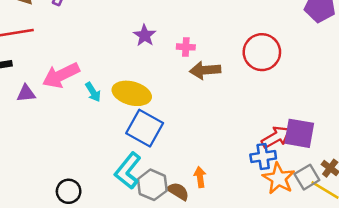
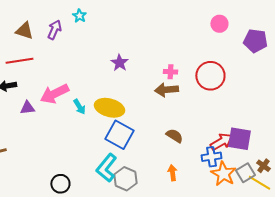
pink cross: (186, 47) -> (170, 72), moved
orange arrow: (200, 177) -> (172, 173), moved
brown semicircle: (178, 191) -> (174, 136), moved

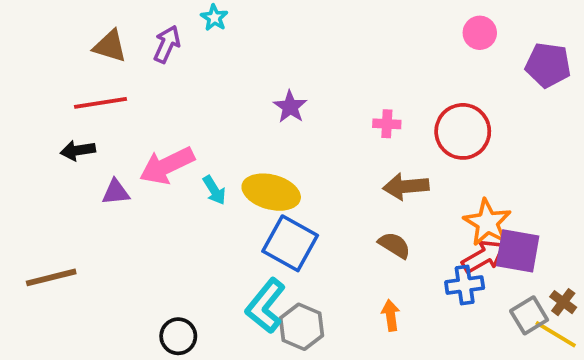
brown arrow: (166, 90) -> (406, 186), moved
orange star: (223, 174) -> (487, 222), moved

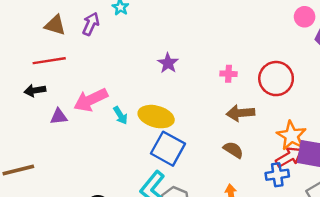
pink circle: (480, 33) -> (305, 17), moved

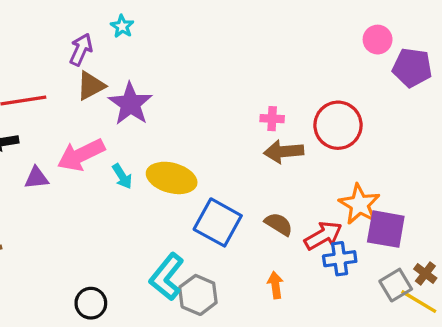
brown triangle: (55, 25) -> (91, 86), moved, turned -45
purple star: (168, 63) -> (130, 104), moved, size x1.5
brown arrow: (240, 113) -> (284, 152), moved
blue square: (168, 149) -> (218, 222), moved
red arrow: (289, 157) -> (323, 236), moved

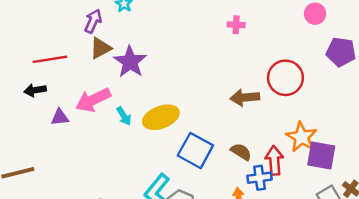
purple pentagon: (412, 68) -> (341, 52), moved
pink cross: (272, 119) -> (236, 25), moved
yellow ellipse: (172, 178) -> (161, 117), turned -36
red arrow: (323, 236) -> (274, 160), turned -64
blue cross: (340, 259) -> (260, 178), moved

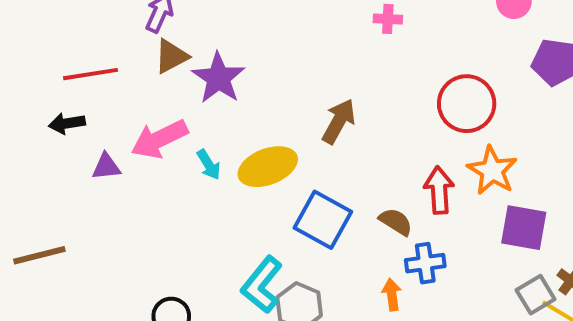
brown arrow: (245, 98) -> (339, 121), moved, turned 124
orange star: (301, 137) -> (492, 171), moved
red arrow: (274, 160) -> (439, 190), moved

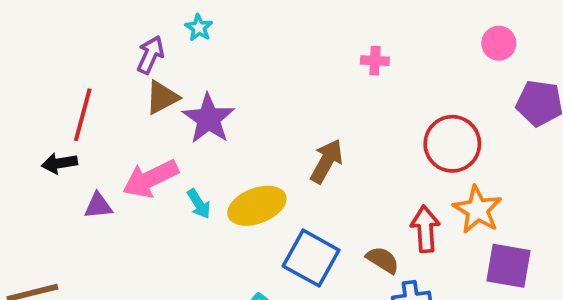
red line: (91, 74) -> (83, 115), turned -66

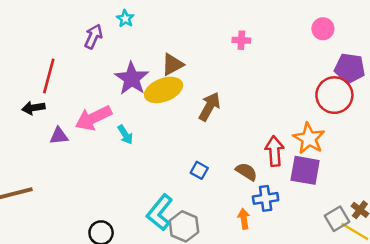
brown triangle: (162, 97) -> (172, 64), moved
red circle: (452, 144) -> (334, 95), moved
yellow ellipse: (257, 206) -> (164, 90), moved
blue square: (311, 258) -> (199, 170), size x0.5
purple square: (508, 266) -> (305, 170), moved

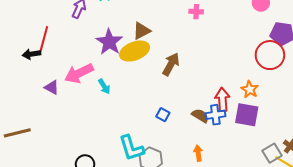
black arrow: (33, 108) -> (31, 54), moved
purple triangle: (59, 136) -> (52, 87), turned 35
orange star: (309, 138) -> (250, 89), size x0.7
blue cross: (266, 198) -> (215, 115), moved
cyan L-shape: (160, 212) -> (132, 148), turned -56

